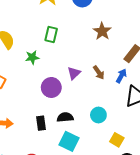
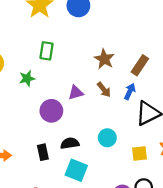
brown star: (102, 31) -> (104, 59), moved
purple triangle: (74, 73) -> (76, 93), turned 32
yellow square: (117, 140) -> (139, 154), moved, turned -32

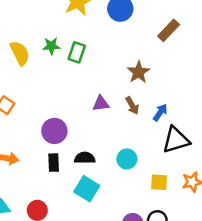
brown rectangle: (140, 65) -> (169, 30), moved
green star: (27, 78) -> (51, 46), moved
purple circle: (51, 111) -> (54, 131), moved

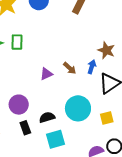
brown star: (139, 72) -> (106, 50), moved
cyan circle: (127, 159) -> (78, 108), size x1.6
cyan square: (87, 189) -> (55, 139), turned -30

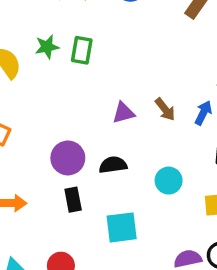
cyan circle: (78, 108) -> (169, 181), size x0.6
black semicircle: (47, 117) -> (113, 165), moved

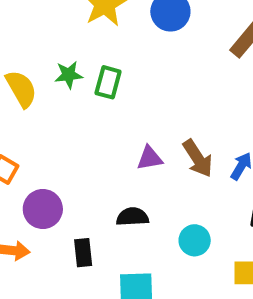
brown arrow: (165, 109) -> (198, 158), size x1.4
purple circle: (68, 158) -> (43, 209), moved

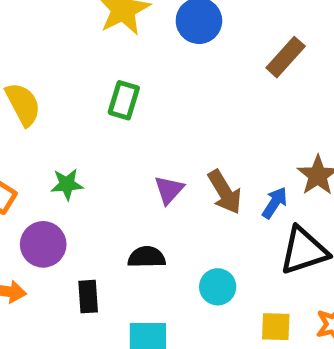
green star: (69, 75) -> (67, 184), moved
purple triangle: (150, 158) -> (169, 190), turned -40

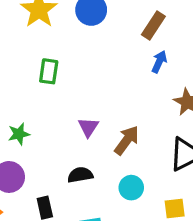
brown arrow: (225, 192) -> (127, 140), moved, turned -104
blue arrow: (275, 203) -> (159, 62), moved

